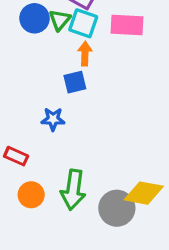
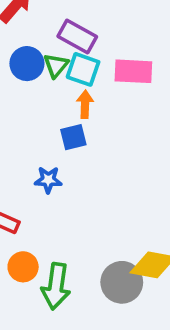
green arrow: (73, 190) -> (56, 286), moved

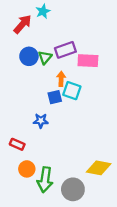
purple rectangle: (77, 36) -> (65, 50), moved, turned -48
cyan square: (83, 69) -> (72, 91), moved
gray circle: (122, 282) -> (73, 189), moved

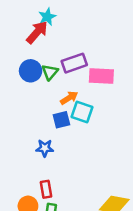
red arrow: (23, 24) -> (37, 32), moved
orange arrow: (61, 79) -> (69, 98), turned 56
red rectangle: (17, 144) -> (46, 189), moved, turned 56

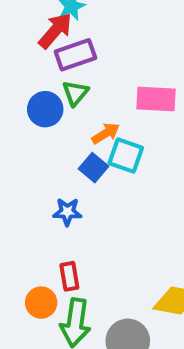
purple rectangle: (74, 63) -> (75, 55), moved
blue circle: (31, 71) -> (45, 109), moved
blue square: (61, 120) -> (94, 168), turned -36

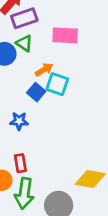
green triangle: (75, 93) -> (24, 43), turned -36
pink rectangle: (156, 99) -> (65, 35), moved

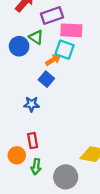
purple rectangle: (24, 18) -> (52, 16), moved
cyan square: (57, 84) -> (65, 50), moved
green arrow: (24, 193) -> (36, 167), size x0.6

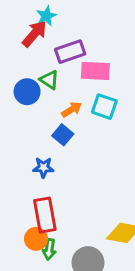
cyan square: (65, 50) -> (104, 107), moved
red rectangle: (33, 141) -> (45, 215), size x1.6
orange circle: (17, 155) -> (36, 239), moved

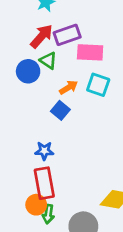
red arrow: (34, 34) -> (42, 36), moved
blue star: (43, 167) -> (44, 151), moved

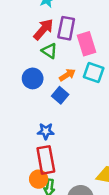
purple rectangle: (67, 35) -> (66, 28), turned -60
pink rectangle: (90, 52) -> (86, 44), turned 70
blue circle: (28, 71) -> (33, 78), moved

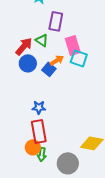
red arrow: (43, 29) -> (24, 46), moved
pink rectangle: (86, 44) -> (73, 45), moved
blue square: (60, 95) -> (49, 69), moved

